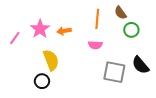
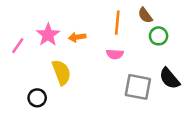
black circle: (42, 81) -> (37, 98), moved

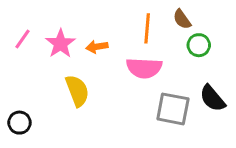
pink line: (18, 46) -> (23, 39), moved
pink semicircle: (115, 54) -> (144, 68), size x1.6
black circle: (37, 98) -> (19, 123), moved

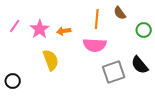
green circle: (199, 45) -> (144, 30), moved
gray square: (173, 109) -> (114, 72), turned -30

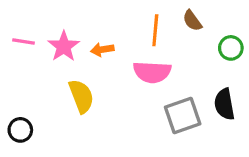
pink line: (15, 26) -> (24, 42), turned 64
black semicircle: (140, 65) -> (224, 104), turned 30

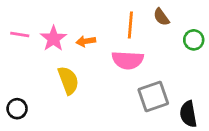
black semicircle: (224, 104) -> (188, 114), moved

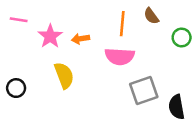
pink line: (20, 34) -> (19, 20), moved
black circle: (17, 109) -> (16, 88), moved

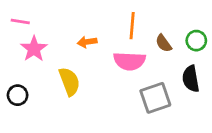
brown semicircle: (151, 16) -> (164, 43), moved
pink star: (50, 36) -> (34, 49), moved
black semicircle: (177, 107) -> (191, 79), moved

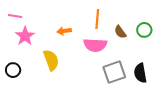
black semicircle: (191, 79) -> (140, 73), moved

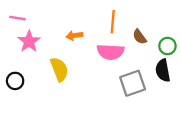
green circle: (144, 30) -> (167, 46), moved
black semicircle: (140, 73) -> (163, 70), moved

